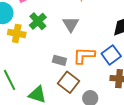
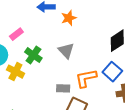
yellow cross: (17, 33) -> (15, 72), turned 30

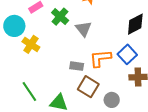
green cross: (33, 55) -> (60, 17), moved

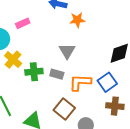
green cross: (60, 17) -> (34, 72), moved, turned 36
gray rectangle: (77, 66) -> (57, 74), moved

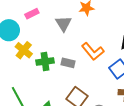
gray triangle: (67, 51) -> (63, 24), moved
orange L-shape: (80, 82) -> (93, 51), moved, turned -130

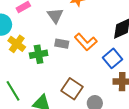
gray rectangle: (68, 63) -> (62, 44), moved

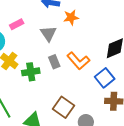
gray rectangle: (62, 44) -> (54, 62), turned 56

